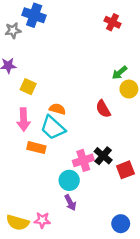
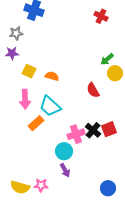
gray star: (13, 30) -> (16, 33), moved
orange semicircle: (57, 109) -> (52, 76), moved
orange rectangle: (36, 148) -> (36, 123), turned -56
red square: (125, 170) -> (109, 129), moved

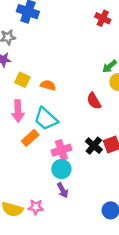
pink cross: (76, 134) -> (61, 150), moved

